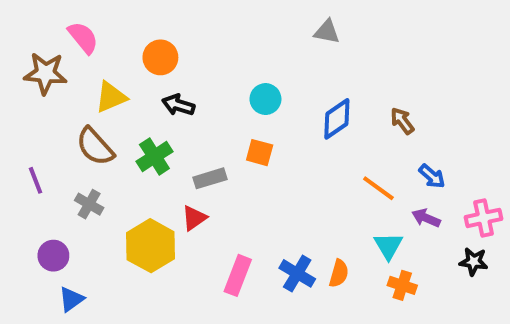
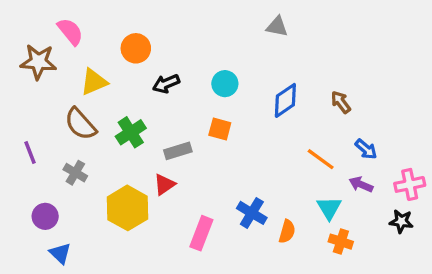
black arrow: (178, 105) -> (166, 84), moved, turned -40
blue cross: (297, 273) -> (252, 213), moved
blue triangle: (71, 299) -> (60, 253), turned -40

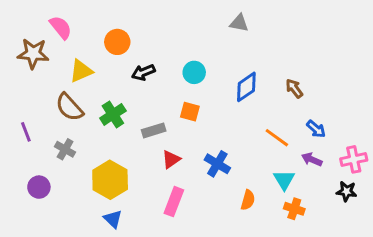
red triangle: (164, 184) -> (171, 159), moved
blue cross: (252, 213) -> (217, 164), moved
blue triangle: (60, 253) -> (113, 219), moved

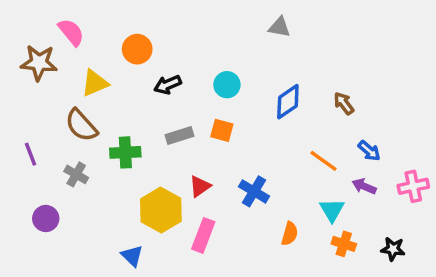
green cross: (113, 114) -> (125, 152), moved, turned 30
gray rectangle: (154, 130) -> (180, 136), moved
yellow hexagon: (110, 180) -> (161, 210), moved
black star: (347, 191) -> (393, 249), moved

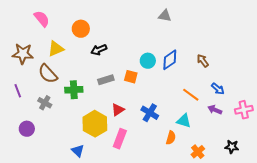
brown star: (39, 63) -> (23, 54), moved
cyan circle: (227, 85) -> (148, 61), moved
cyan triangle: (332, 210) -> (184, 121), moved, turned -42
orange cross: (344, 244) -> (198, 152), moved, turned 32

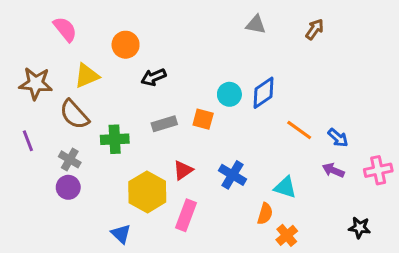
brown arrow: (203, 61) -> (315, 29), moved, turned 72
orange line: (191, 95) -> (299, 130), moved
purple circle: (27, 129) -> (68, 187), moved
orange cross: (198, 152) -> (287, 235), moved

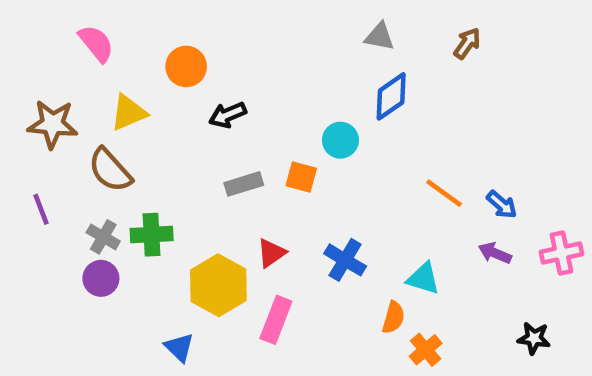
blue diamond: (263, 93) -> (391, 96), moved
green cross: (115, 139) -> (152, 235), moved

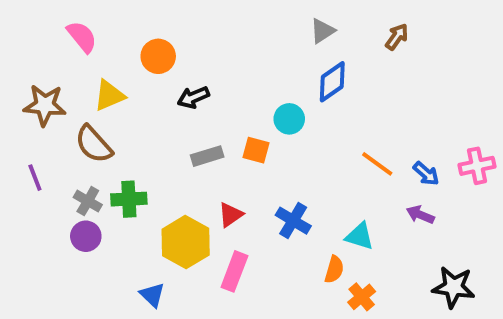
gray triangle: (380, 37) -> (322, 31), turned -44
pink cross: (562, 253) -> (477, 166), moved
black star: (534, 338) -> (454, 287), size x1.5

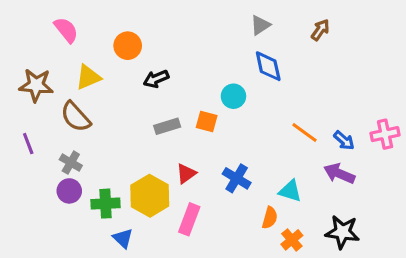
blue diamond: (332, 82) -> (268, 66), turned -68
green cross: (129, 199) -> (106, 204), moved
purple arrow: (420, 215) -> (339, 174), size x1.4
black star: (454, 287) -> (342, 232), moved

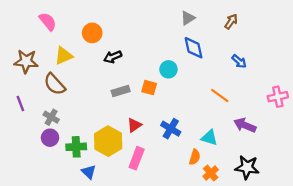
blue arrow: (344, 140) -> (239, 61), moved

